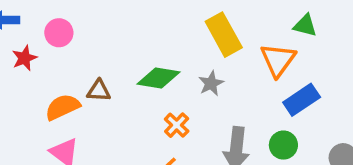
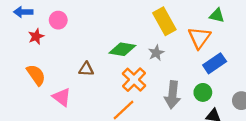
brown triangle: (99, 91) -> (86, 69), moved
orange semicircle: (62, 107) -> (36, 75), moved, turned 80
orange cross: (177, 125) -> (134, 80), size x1.5

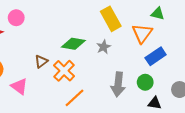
brown triangle: (86, 69) -> (41, 61), turned -40
orange cross: (134, 80) -> (64, 71), moved

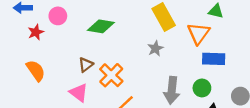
green diamond: (73, 44) -> (101, 26), moved
blue rectangle: (156, 56) -> (214, 59), turned 36
pink triangle: (19, 86) -> (79, 93), moved

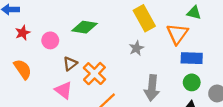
pink circle: (58, 16) -> (50, 40), moved
green circle: (202, 88) -> (192, 82), moved

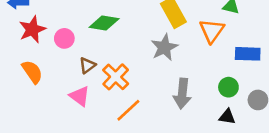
red star: (23, 33) -> (32, 29), size x1.5
gray star: (136, 48) -> (164, 47), size x1.5
blue rectangle: (192, 58) -> (248, 54), moved

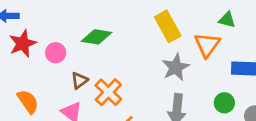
gray star: (164, 47) -> (176, 67), moved
orange semicircle: (32, 72) -> (28, 101), moved

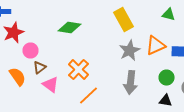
orange triangle: (207, 45) -> (156, 46), moved, turned 30
pink circle: (56, 53) -> (30, 50), moved
brown triangle: (79, 80) -> (40, 68), moved

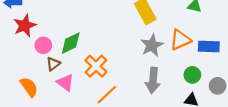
green diamond: (70, 28) -> (71, 43), moved, turned -35
orange semicircle: (18, 76) -> (29, 87), moved

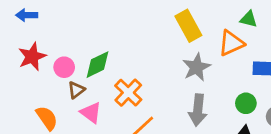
red star: (25, 26) -> (32, 57), moved
orange triangle: (180, 40) -> (231, 43), moved

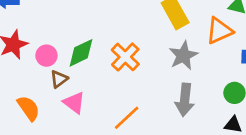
orange cross: (128, 93) -> (125, 57), moved

